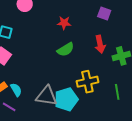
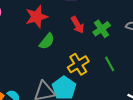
red star: (64, 23) -> (37, 17), size x1.6

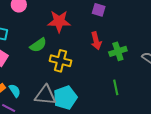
green semicircle: (47, 41) -> (38, 45), moved
yellow cross: (78, 64) -> (60, 61), moved, turned 30

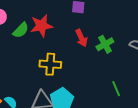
green semicircle: (38, 45) -> (21, 30), moved
green line: (116, 87) -> (116, 89), moved

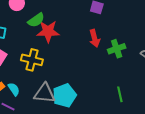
red star: (41, 26) -> (48, 31), moved
yellow cross: (50, 64) -> (32, 60), moved

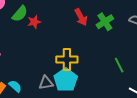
red star: (48, 31) -> (34, 22), size x0.6
yellow cross: (32, 60) -> (67, 60), moved
gray triangle: (45, 93) -> (46, 83), size x0.7

